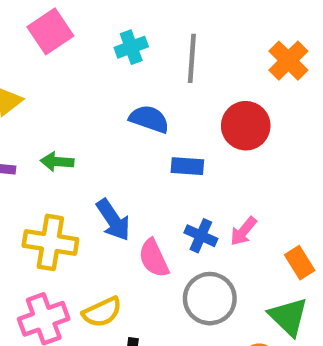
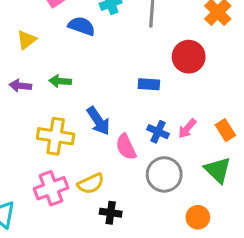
blue semicircle: (149, 119) -> (82, 26), moved
orange rectangle: (300, 263) -> (225, 130), moved
green triangle: (288, 317) -> (218, 170), moved

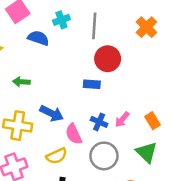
red circle: (189, 57) -> (108, 59), moved
blue arrow: (98, 121) -> (52, 113), turned -30
yellow semicircle: (91, 184) -> (57, 156), moved

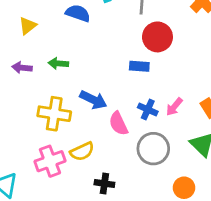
yellow semicircle: (57, 156) -> (82, 151), moved

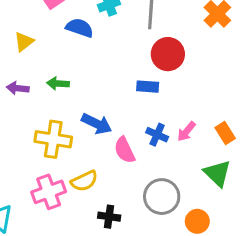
gray circle: (153, 149) -> (162, 197), moved

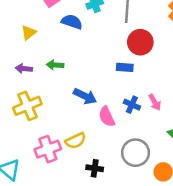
pink arrow: (186, 132) -> (155, 102), turned -70
yellow cross: (53, 139) -> (27, 106), moved, turned -32

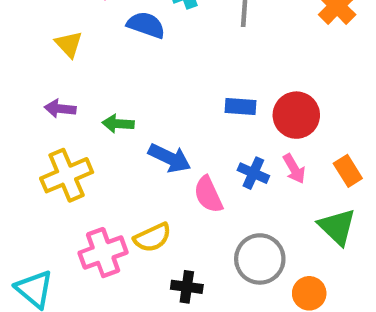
yellow triangle: (29, 33) -> (69, 44), turned -35
red circle: (140, 42) -> (296, 115), moved
green arrow: (55, 65) -> (118, 124), moved

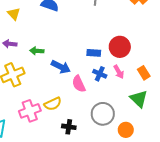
blue rectangle: (240, 107) -> (94, 53), moved

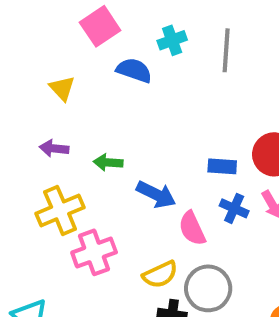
yellow semicircle: (53, 104) -> (160, 274), moved
pink cross: (30, 111) -> (94, 252), moved
gray circle: (103, 114) -> (208, 288), moved

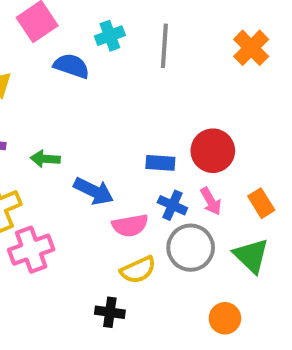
pink semicircle: (192, 228) -> (130, 225), turned -75
yellow semicircle: (160, 274) -> (138, 270), moved
gray circle: (208, 288) -> (191, 248), moved

